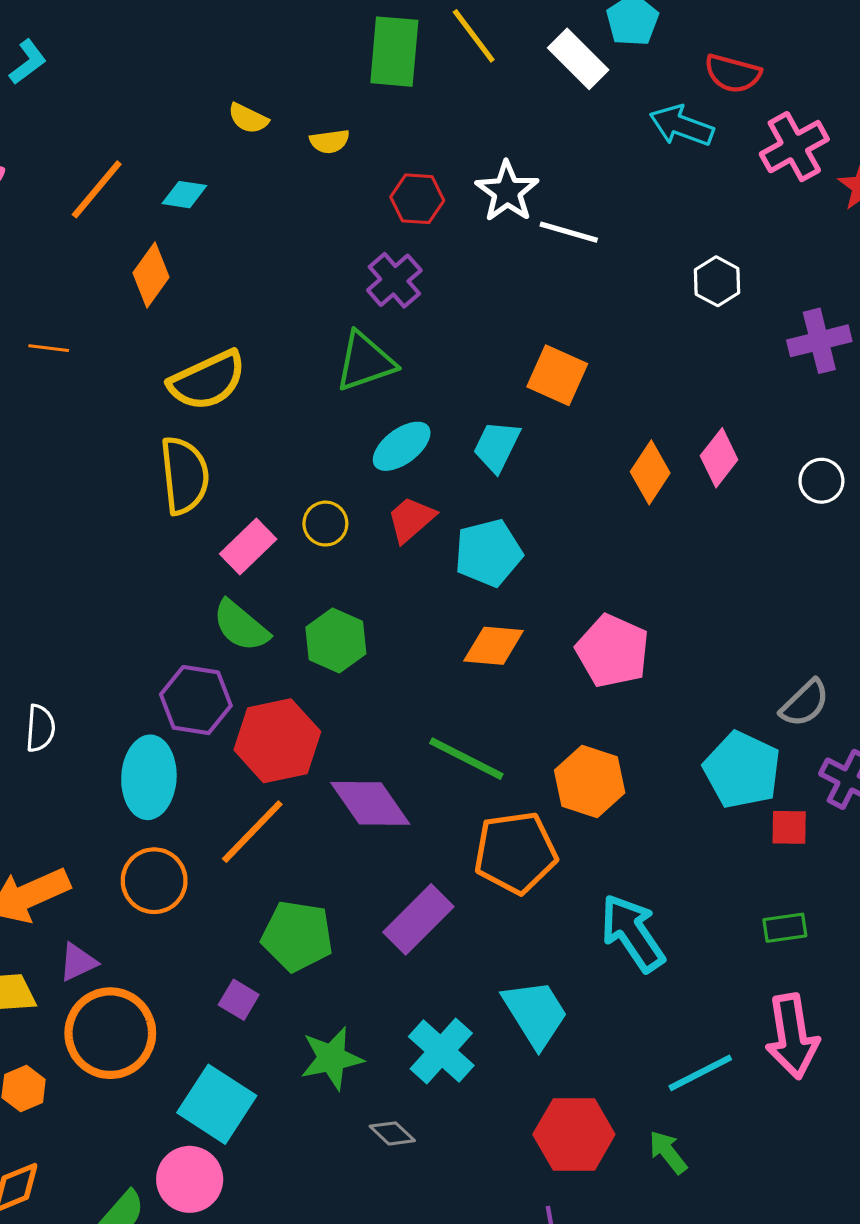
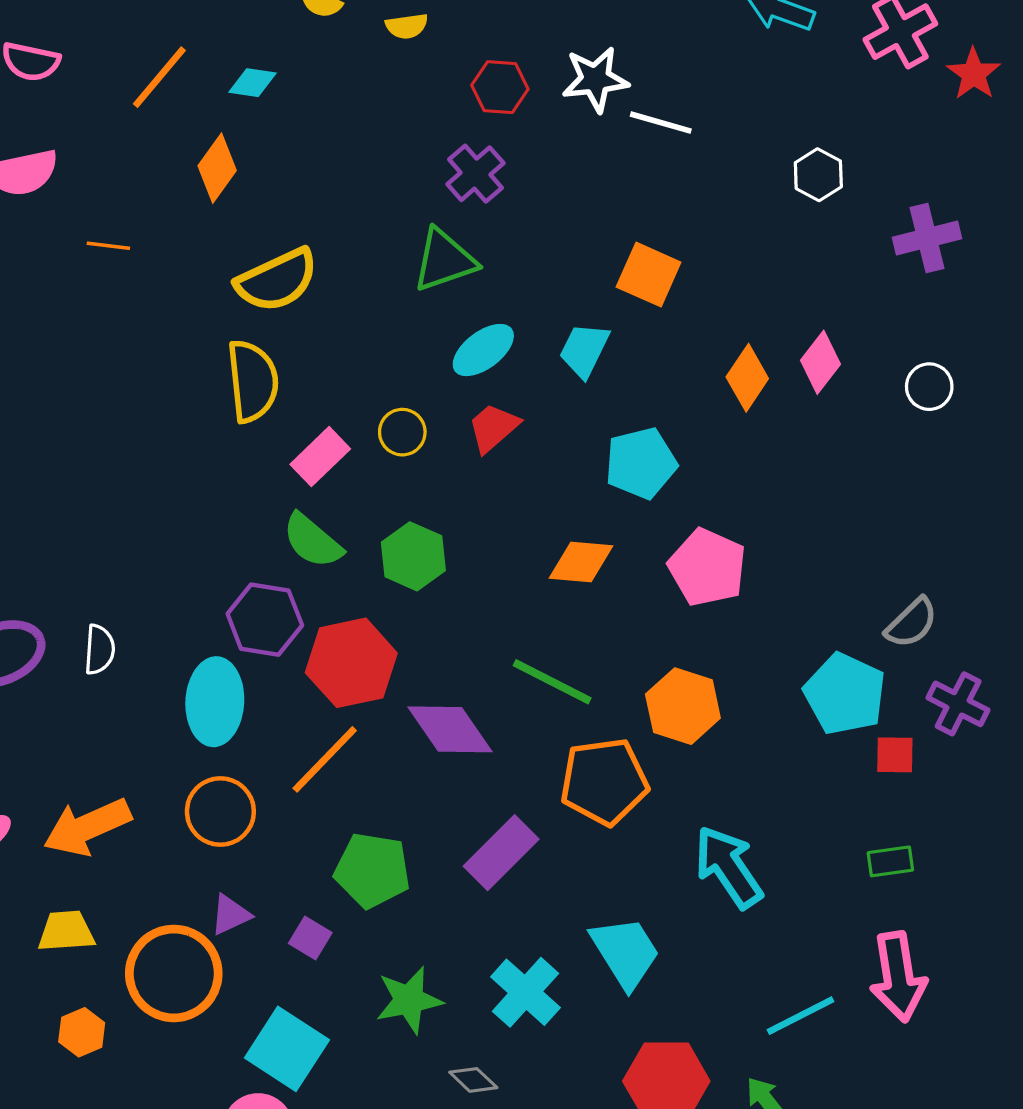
white star: (507, 191) -> (595, 79), turned 30
cyan pentagon: (488, 553) -> (641, 463), moved
purple triangle: (78, 962) -> (230, 915), moved

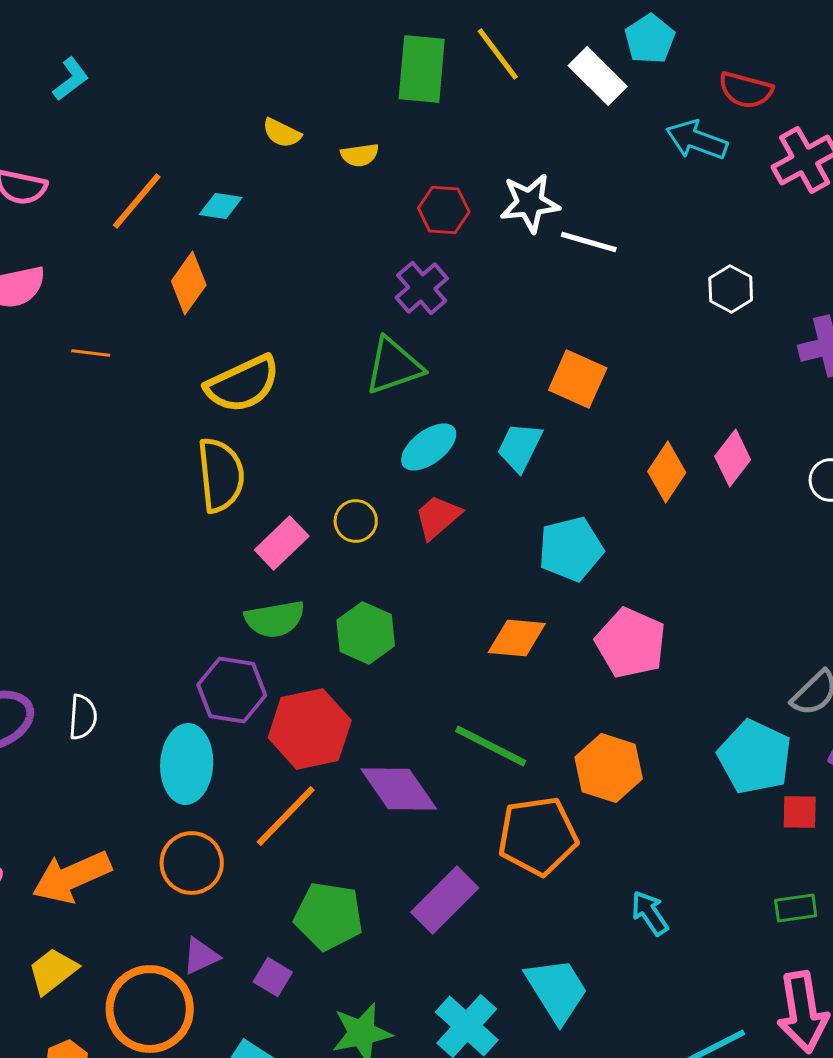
green semicircle: (312, 541) -> (275, 619), turned -50
cyan arrow: (728, 867) -> (650, 913), size x0.6
yellow trapezoid: (66, 931) -> (53, 971), turned -34

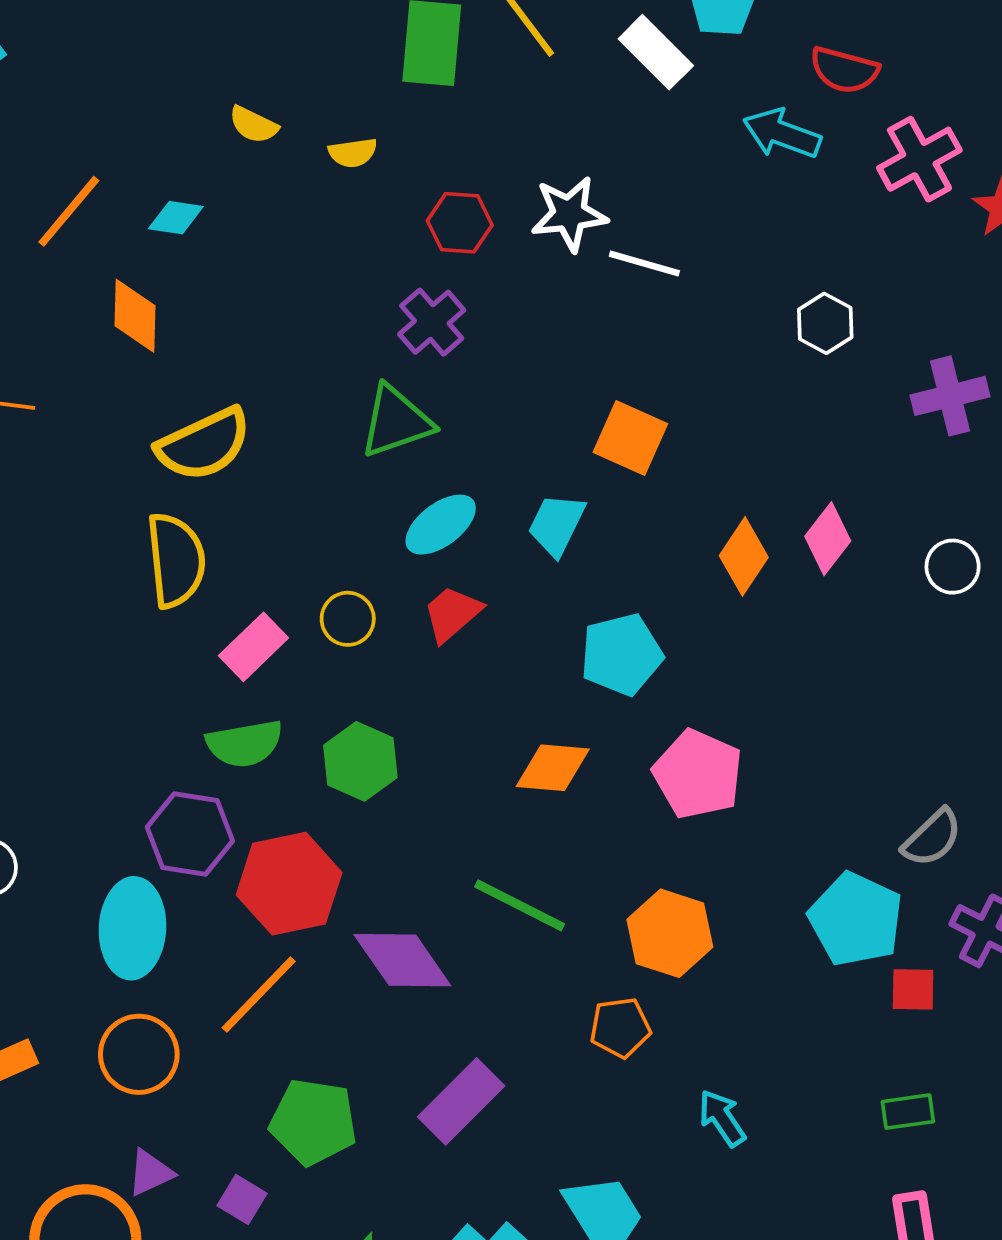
orange diamond: (189, 283) -> (135, 316), turned -34
orange pentagon: (538, 836) -> (620, 1028), moved, size x0.6

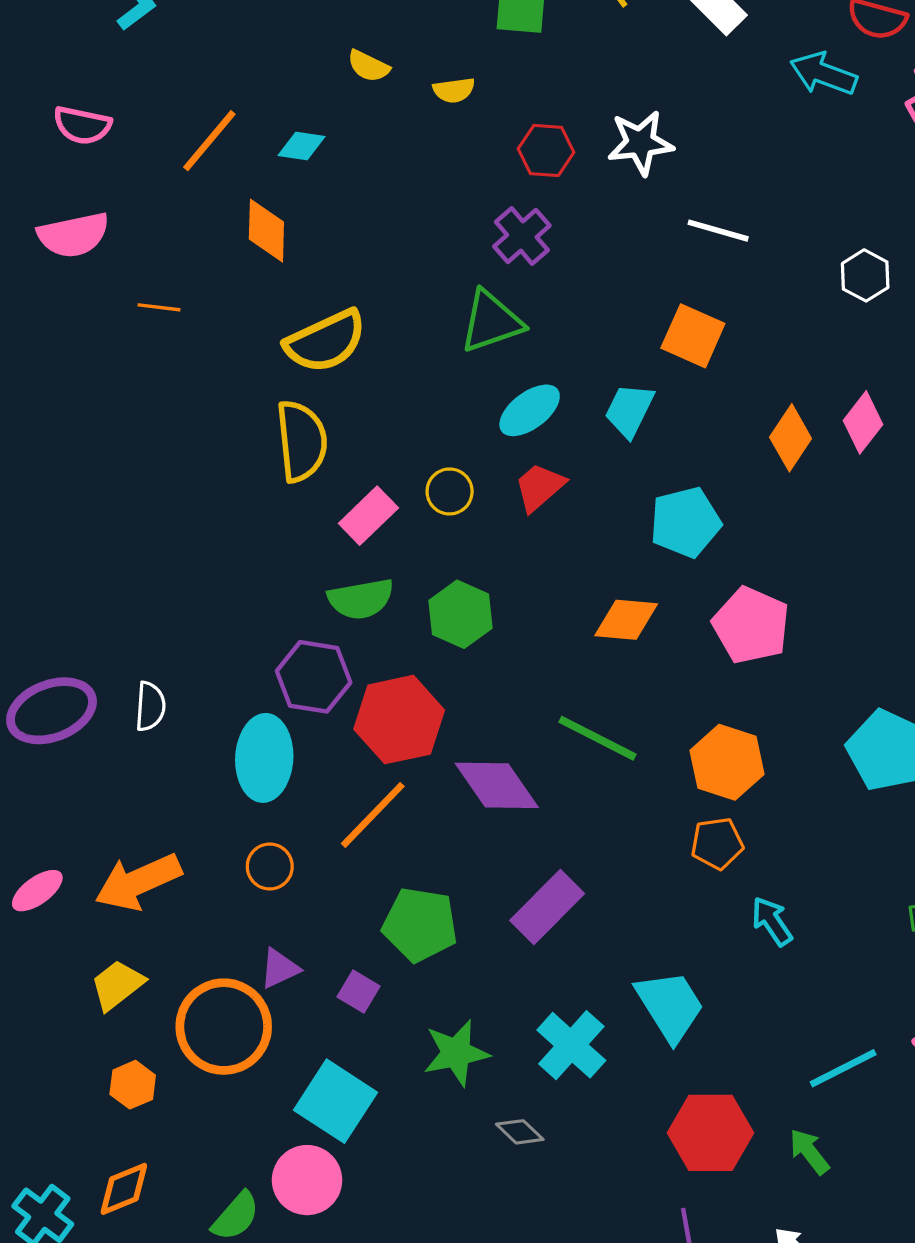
white line: (644, 264) -> (718, 231), moved
white hexagon: (825, 323) -> (865, 275), moved
orange pentagon: (620, 1028) -> (717, 843), moved
orange circle: (139, 1054) -> (270, 866), size x0.7

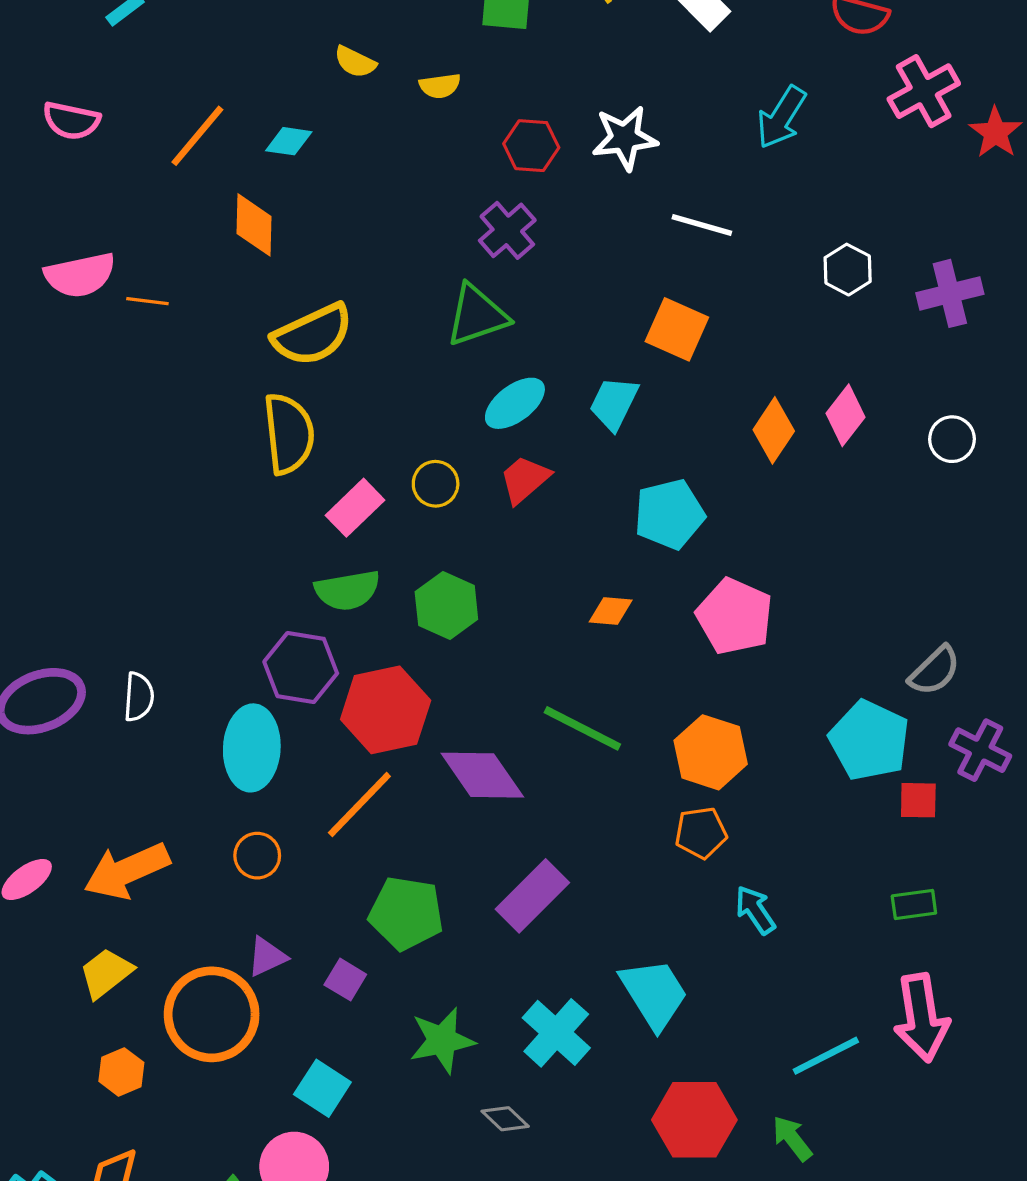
cyan arrow: (823, 74) -> (781, 117), moved, turned -78
pink semicircle: (73, 235) -> (80, 275), moved
orange diamond: (626, 620) -> (611, 611), size x0.7
cyan square: (336, 1101) -> (322, 1088), size x0.7

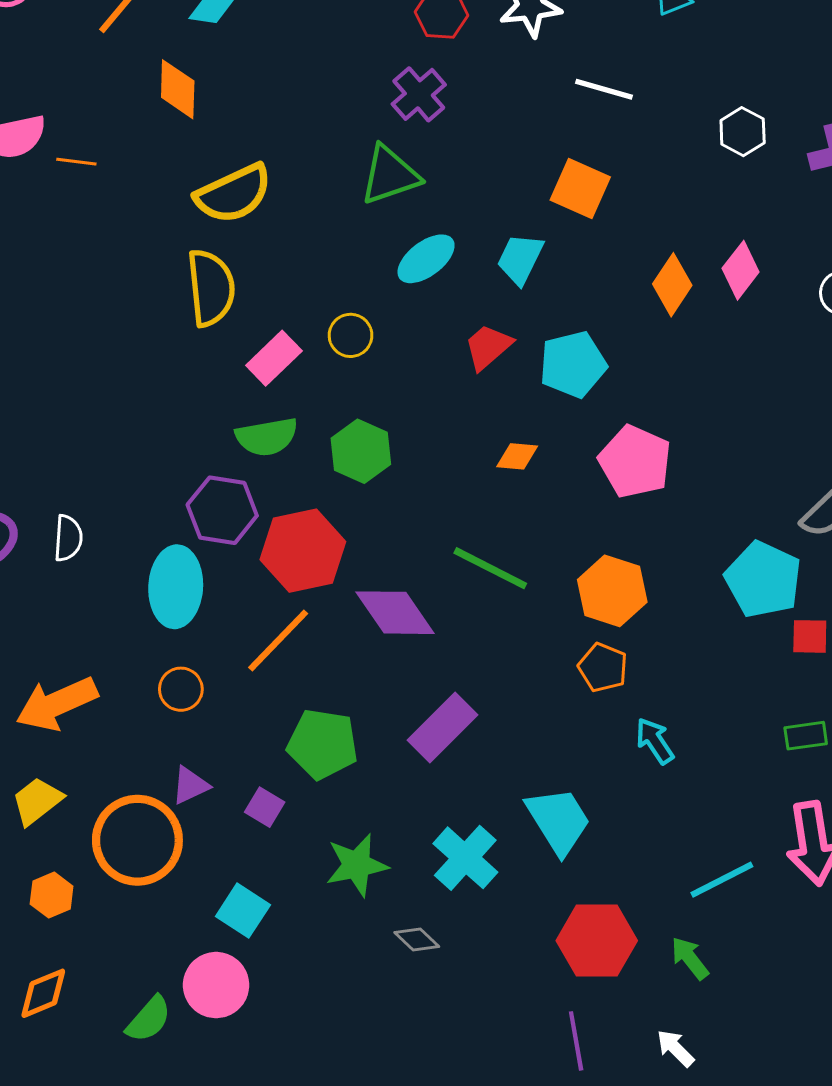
red trapezoid: (525, 479) -> (488, 347), moved
orange pentagon: (701, 833) -> (603, 667), turned 30

